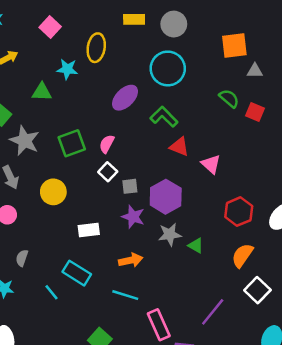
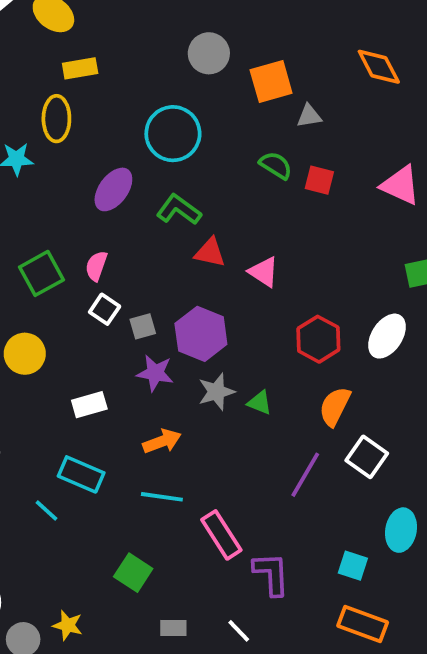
yellow rectangle: (134, 19) -> (80, 68), moved
gray circle: (174, 24) -> (209, 53), moved
purple line: (213, 312) -> (305, 475), moved

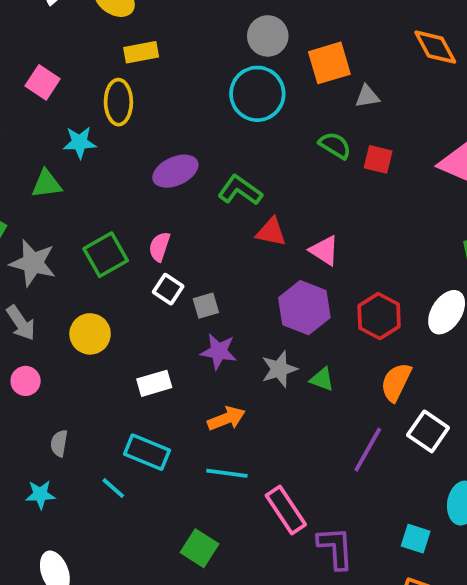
cyan circle: (173, 134) -> (257, 94), moved
purple ellipse: (113, 189) -> (175, 171), turned 30
purple hexagon: (201, 334) -> (304, 308), moved

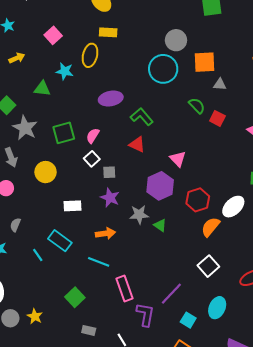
red triangle: (271, 232) -> (137, 144), moved
orange semicircle: (396, 382) -> (210, 227), moved
purple line: (368, 450) -> (171, 294), moved

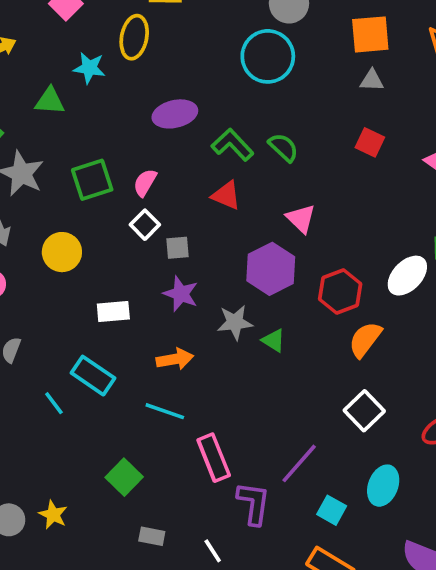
orange square: (205, 62) -> (370, 34), moved
green semicircle: (197, 106) -> (283, 147), moved
white ellipse: (233, 207) -> (407, 276), moved

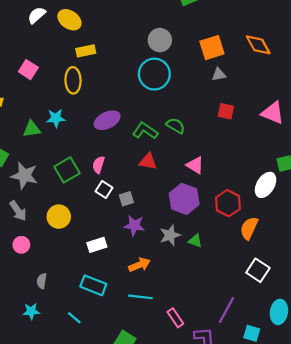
cyan star: (89, 68) -> (56, 118), moved
cyan line: (54, 403) -> (74, 318), moved
pink rectangle: (214, 458) -> (175, 318), size x0.7

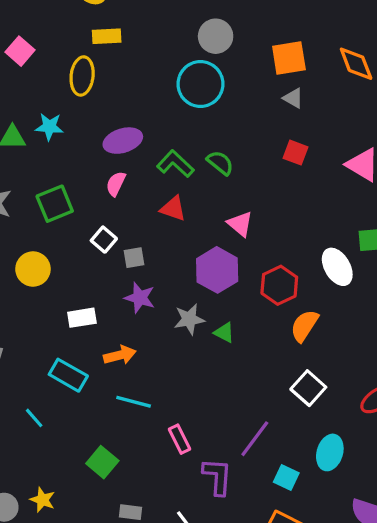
gray triangle: (219, 74) -> (293, 98), turned 32
pink semicircle: (99, 165) -> (116, 184), moved
white ellipse: (266, 185) -> (337, 267), turned -70
orange arrow: (139, 265) -> (120, 355), moved

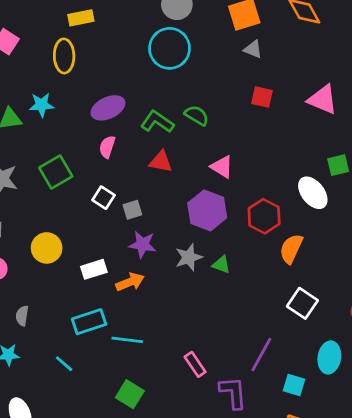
yellow circle: (33, 269) -> (47, 248), moved
orange arrow: (120, 355) -> (130, 282), moved
cyan rectangle: (68, 375) -> (89, 322), turned -40
cyan line: (134, 402) -> (127, 340), moved

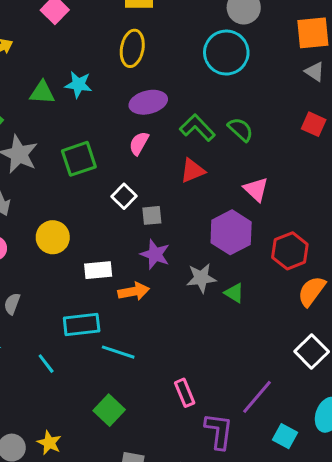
yellow ellipse: (64, 56) -> (132, 48), moved
red triangle: (161, 162) -> (192, 171), turned -45

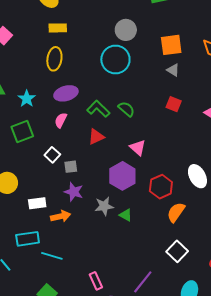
cyan star: (78, 84) -> (27, 99), moved, turned 30

